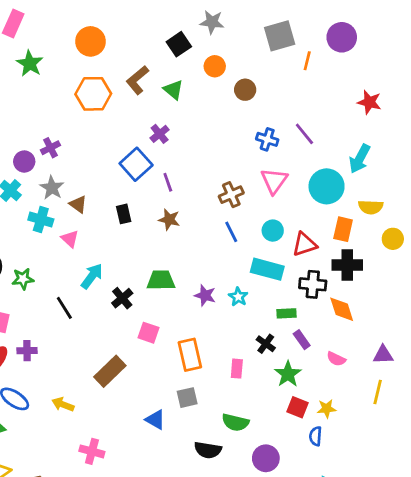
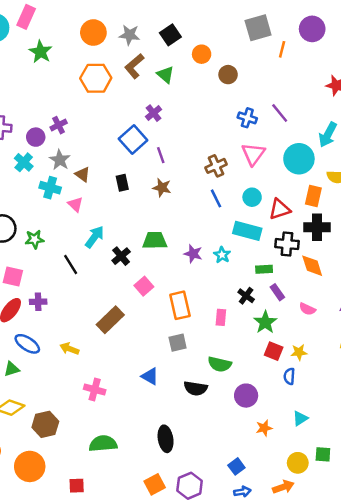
gray star: (212, 22) -> (129, 35), moved
pink square: (148, 333) -> (144, 286), turned 30
blue triangle: (155, 420) -> (150, 376), moved

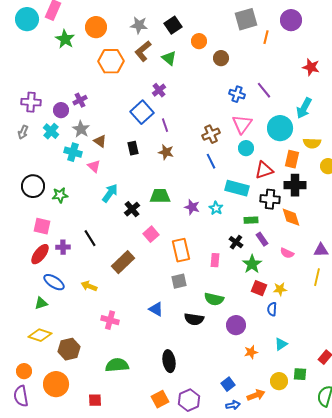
orange circle: (93, 33) -> (96, 27), moved
cyan circle: (252, 197) -> (246, 148), moved
black line: (71, 265) -> (90, 238), moved
orange arrow: (283, 487) -> (256, 395), moved

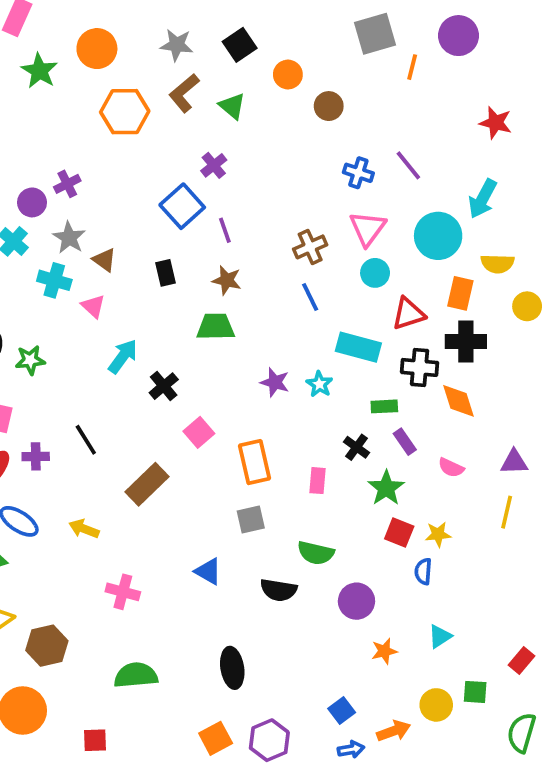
green trapezoid: (160, 196) -> (216, 327), moved

